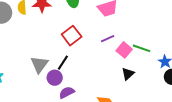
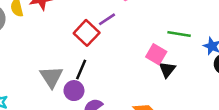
purple line: (108, 39) -> (107, 19), moved
pink square: (124, 50) -> (156, 54), moved

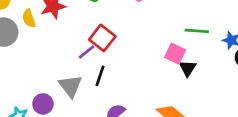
purple line: (107, 19) -> (86, 52), moved
purple circle: (74, 91) -> (43, 104), moved

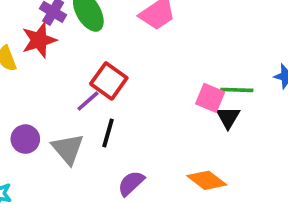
green line: (197, 31) -> (237, 90), moved
purple circle: (43, 104) -> (25, 139), moved

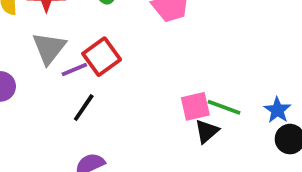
pink square: (210, 98) -> (195, 106), turned 36
gray triangle: (68, 149) -> (49, 48), moved

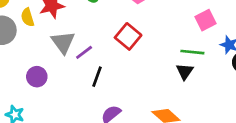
red square: (102, 57) -> (128, 36), moved
pink square: (195, 106) -> (205, 20), moved

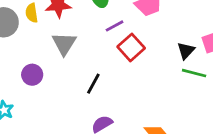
purple line: (84, 52) -> (115, 26), moved
black triangle: (185, 71) -> (186, 51), moved

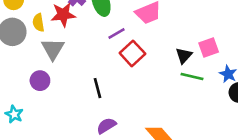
gray triangle: (64, 44) -> (53, 49), moved
black line: (93, 84) -> (98, 88), turned -42

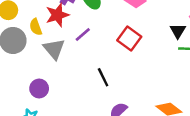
purple line: (117, 33) -> (83, 35), moved
purple circle: (40, 81) -> (39, 88), moved

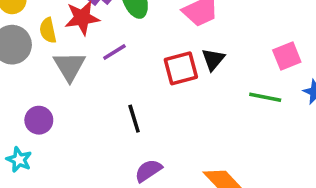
black triangle: (178, 31) -> (213, 59), moved
red square: (129, 38) -> (181, 68), turned 30

